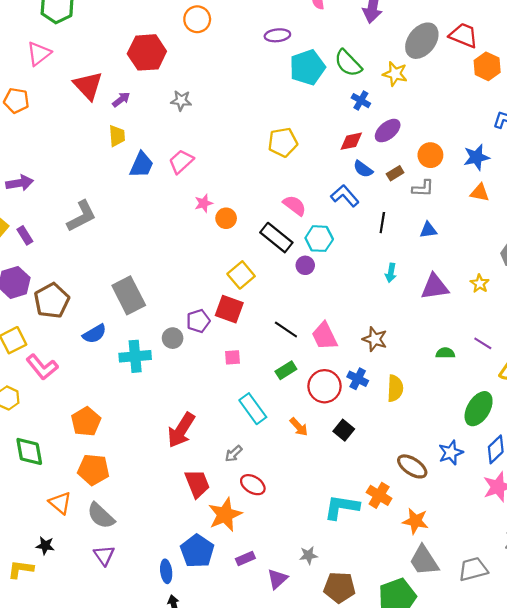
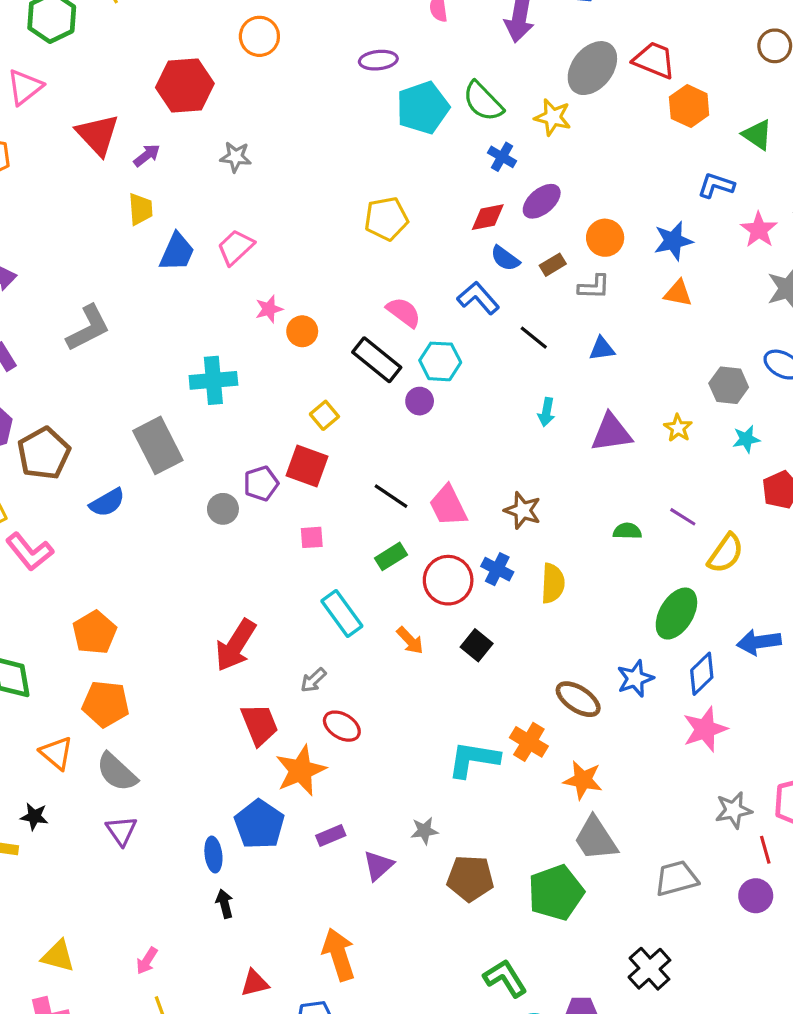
black line: (382, 223) -> (534, 338), turned -60
yellow square: (241, 275) -> (324, 415), size x0.7
cyan cross: (135, 356) -> (213, 380), moved
gray trapezoid: (473, 569) -> (676, 878), moved

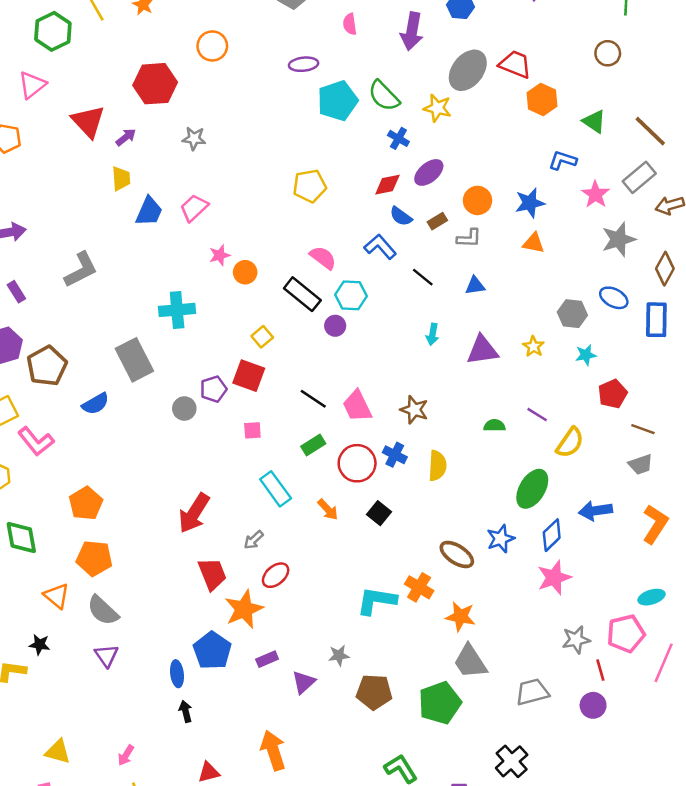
red ellipse: (342, 726) -> (276, 575), turned -72

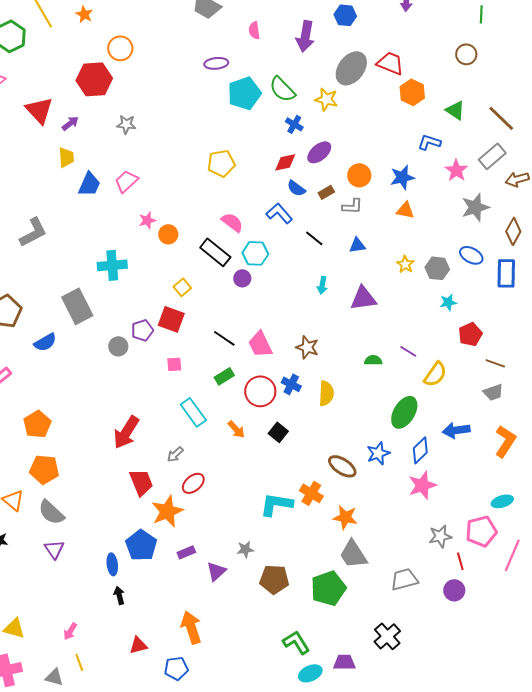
orange circle: (212, 46) -> (120, 48), moved
yellow star: (533, 346) -> (405, 264), moved

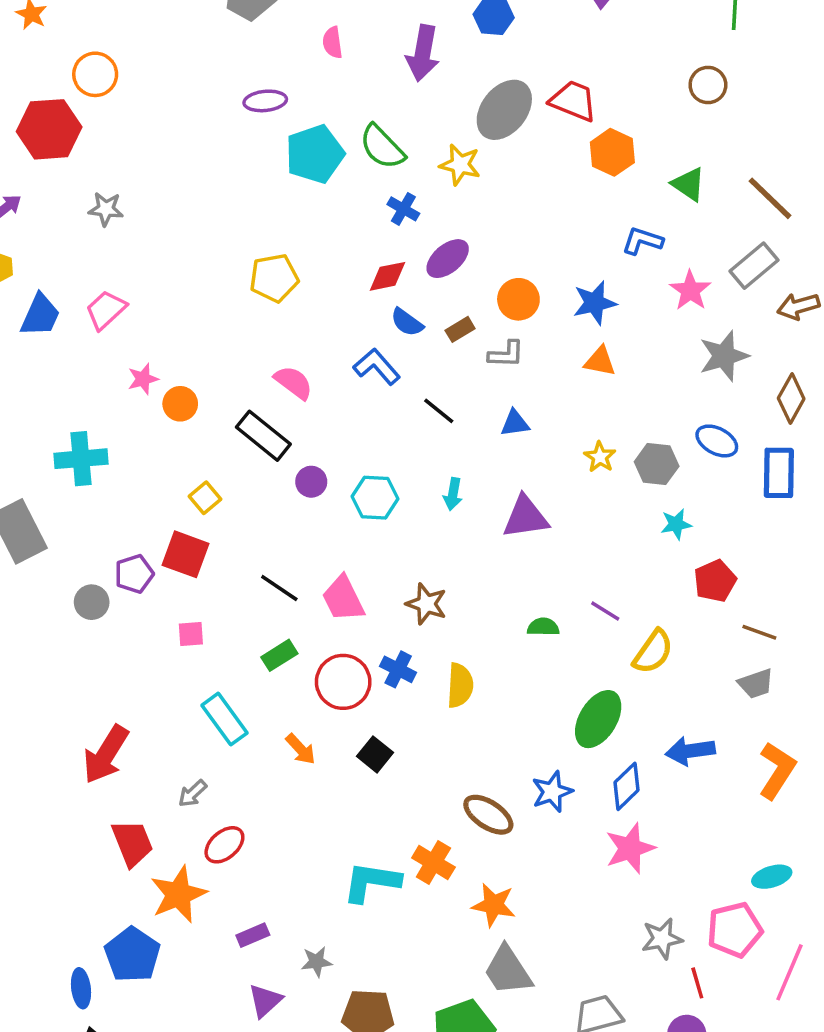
cyan hexagon: (255, 253) -> (375, 498), moved
purple rectangle: (186, 552) -> (253, 935), moved

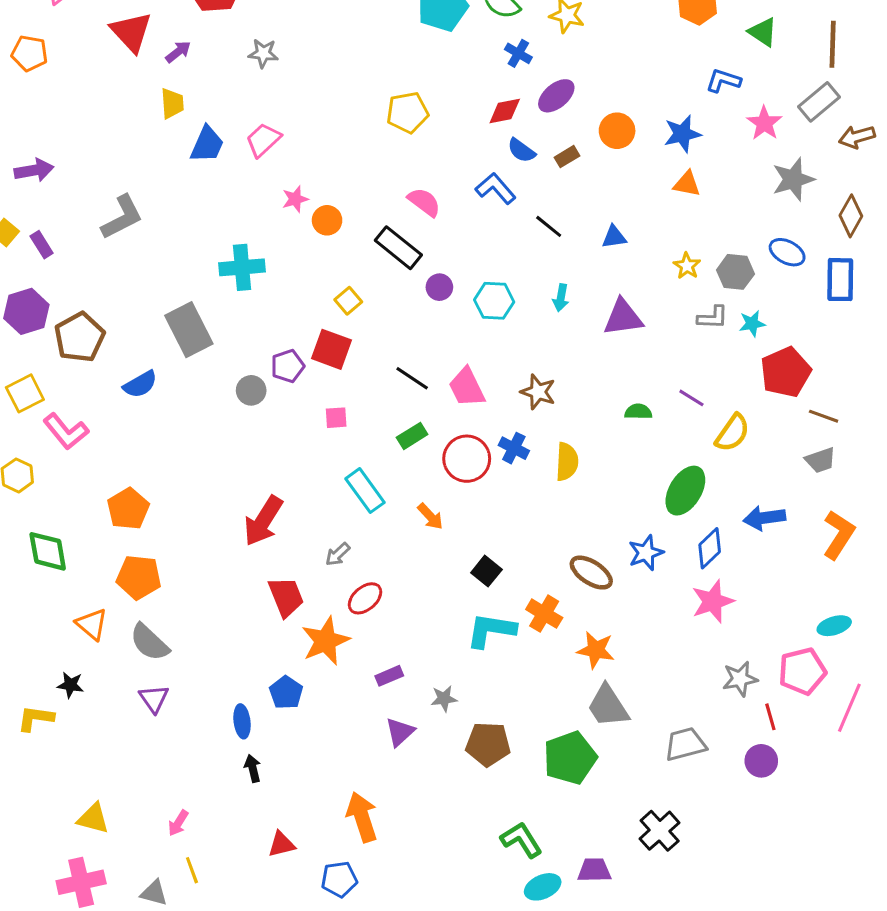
brown line: (770, 198) -> (833, 44), turned 48
gray L-shape: (506, 354) -> (713, 317), moved
red pentagon: (715, 581) -> (786, 372), size x1.4
black square: (375, 754) -> (486, 571), moved
blue pentagon: (132, 955) -> (286, 693), size x0.7

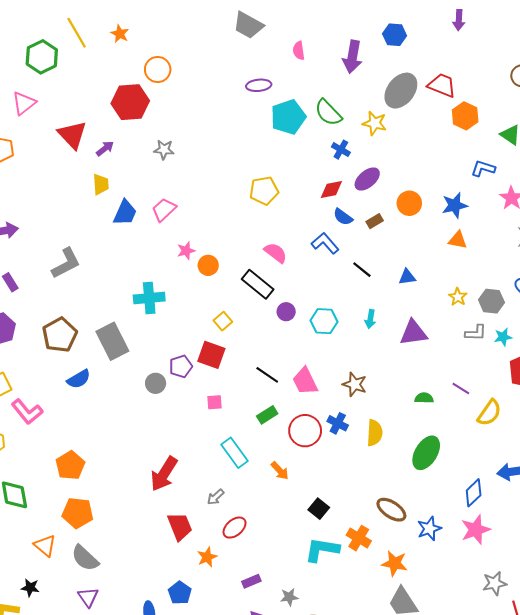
brown pentagon: (80, 337) -> (60, 335), moved
green ellipse: (685, 491) -> (426, 453), moved
blue star: (646, 553) -> (429, 529), moved
orange star: (326, 641) -> (207, 557), size x0.6

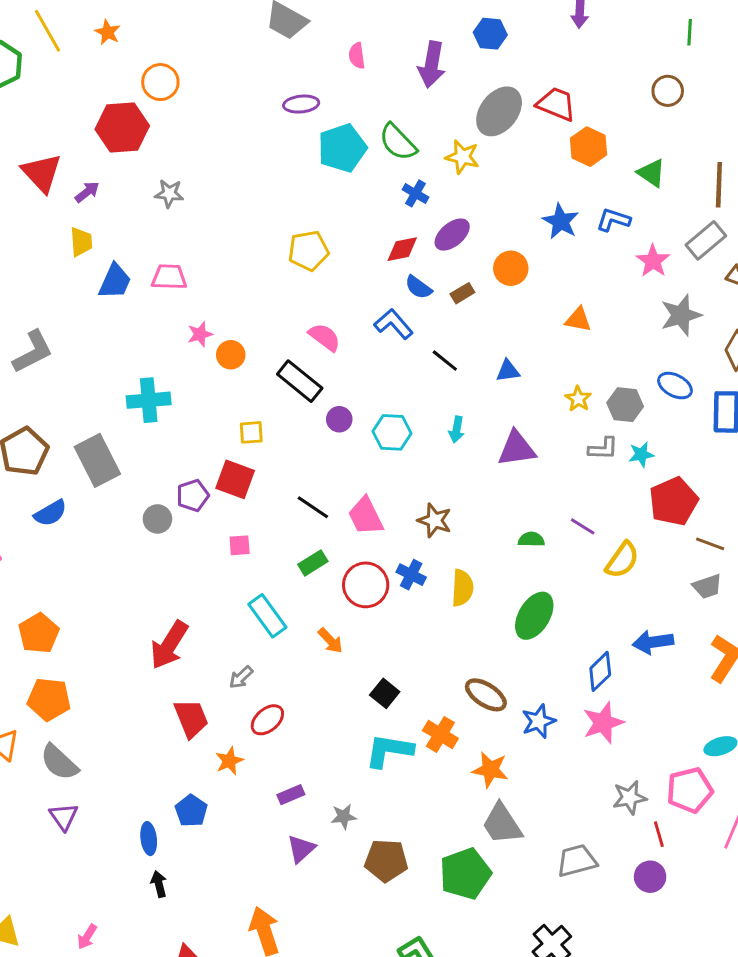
blue star: (455, 205) -> (561, 221), moved, turned -30
pink trapezoid: (164, 210) -> (169, 277), turned 45
yellow square: (223, 321) -> (251, 432), turned 36

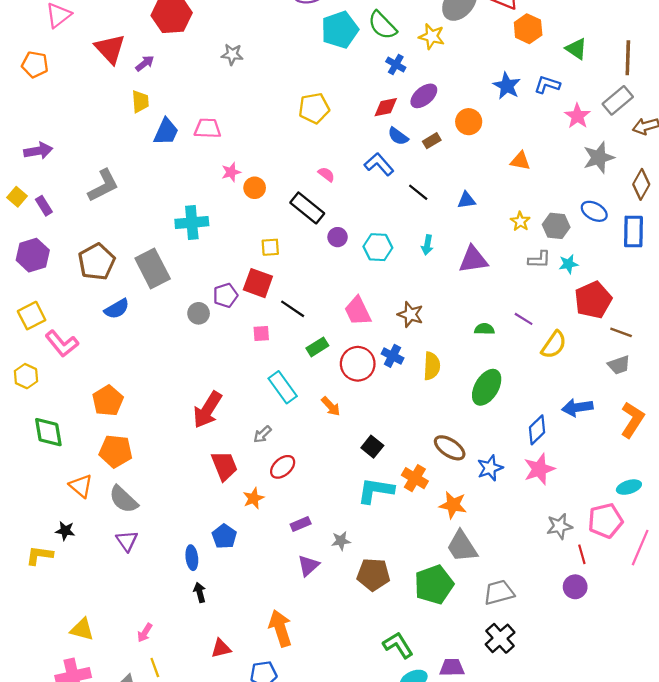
gray star: (169, 193) -> (232, 54), moved
pink semicircle: (325, 337) -> (326, 174), size x0.7
black line: (313, 507) -> (293, 309), moved
gray trapezoid: (577, 861) -> (499, 592), moved

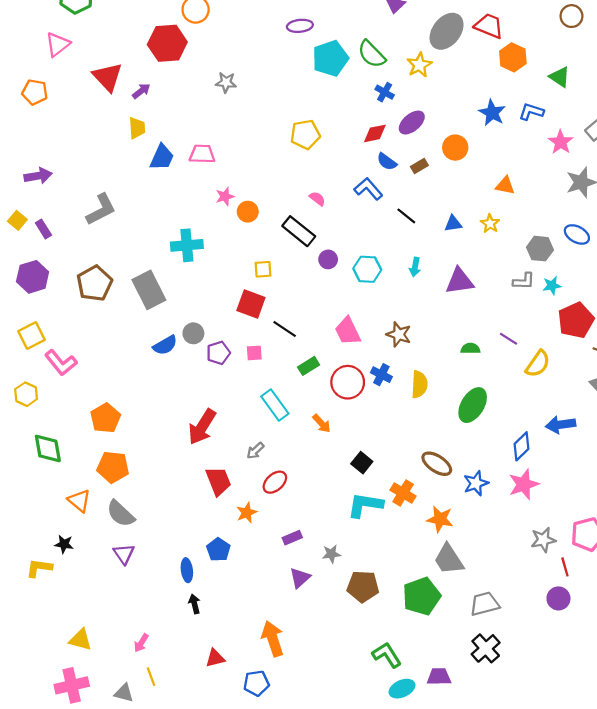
yellow star: (432, 36) -> (419, 65), turned 30
yellow star: (520, 221) -> (490, 224), moved
purple pentagon: (225, 295) -> (218, 353), moved
blue semicircle: (117, 309) -> (165, 345), moved

